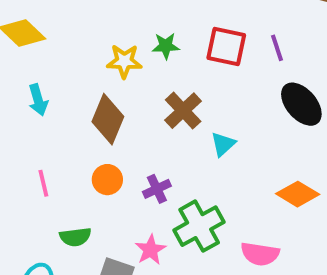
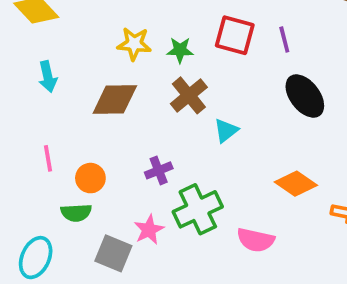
green star: (166, 46) -> (180, 50), moved
brown diamond: (108, 119) -> (115, 99), turned 63
orange circle: (107, 180) -> (90, 178), moved

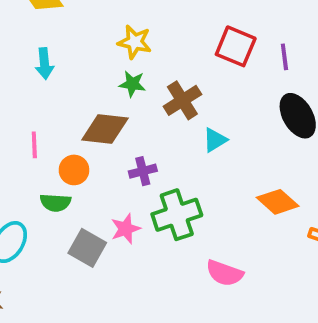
green star: (180, 50) -> (132, 84), moved
brown diamond: (115, 99) -> (105, 129), moved
pink semicircle: (256, 240) -> (225, 273), moved

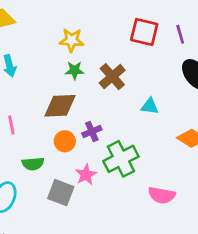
cyan triangle: (215, 140) -> (150, 106), moved, turned 48
orange circle: (74, 170) -> (65, 141), moved

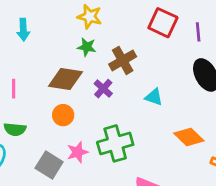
purple cross: (92, 131) -> (103, 89), moved, turned -36
green semicircle: (33, 164) -> (15, 129), moved

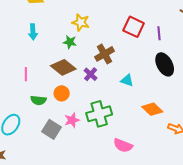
green star: (87, 47) -> (70, 42), moved
brown diamond: (65, 79) -> (63, 67), turned 30
green semicircle: (15, 129) -> (38, 100), moved

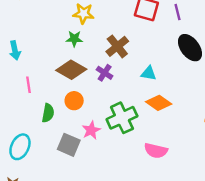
cyan arrow: (33, 32) -> (15, 50), moved
green semicircle: (38, 100) -> (48, 113), turned -77
orange diamond: (152, 109) -> (159, 103), moved

